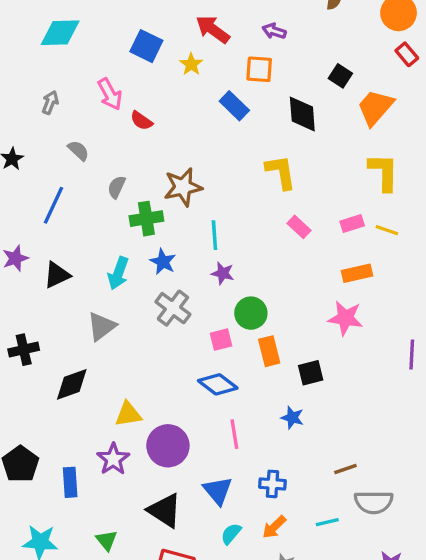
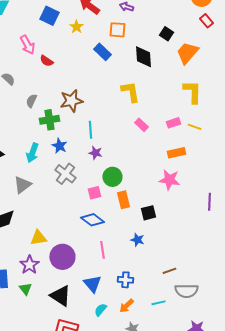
green triangle: (107, 540) -> (25, 289), moved

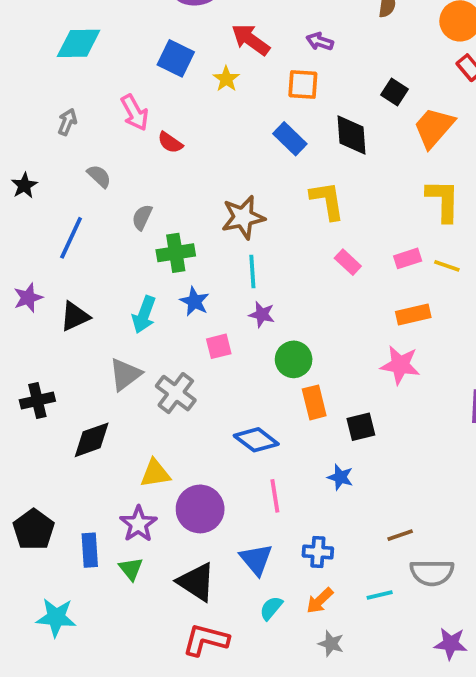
blue rectangle: (102, 52) -> (290, 139), moved
brown star: (71, 101) -> (243, 217), moved
gray cross: (65, 174) -> (176, 393), moved
pink square: (94, 193) -> (219, 346), moved

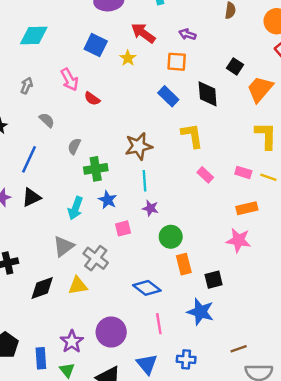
pink rectangle: (408, 258) -> (243, 172), turned 35
black triangle: (75, 316) -> (31, 197), moved
yellow triangle: (155, 473) -> (78, 286), moved
blue star: (340, 477) -> (200, 312), size x1.6

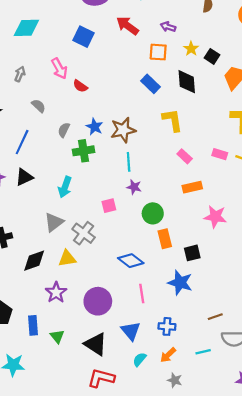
yellow star: (128, 58) -> (191, 49), moved
blue star: (108, 200) -> (95, 127), moved
orange rectangle: (247, 208) -> (192, 187), moved
purple star: (72, 342) -> (56, 292), moved

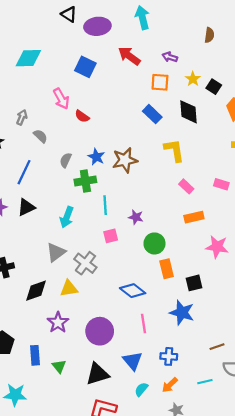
gray arrow: (20, 74) -> (22, 117), moved
cyan line: (129, 162) -> (105, 205), moved
black triangle: (96, 344) -> (97, 374), turned -50

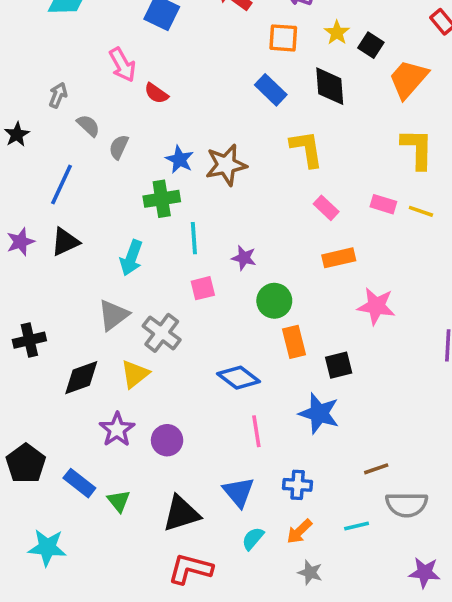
gray semicircle: (66, 160) -> (119, 147), moved
yellow triangle: (69, 288) -> (135, 374), turned -30
purple circle: (100, 331) -> (167, 440), moved, size x0.7
blue rectangle: (35, 355) -> (79, 483), turned -48

